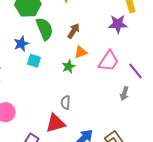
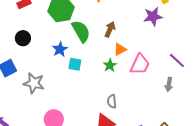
pink trapezoid: (109, 61) -> (140, 64), moved

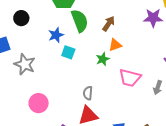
pink trapezoid: (140, 64) -> (130, 78), moved, turned 70
gray semicircle: (112, 101) -> (88, 93), moved

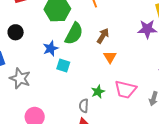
green semicircle: (80, 21) -> (74, 34), turned 50
orange triangle: (115, 45) -> (110, 57), turned -40
green star: (103, 59) -> (98, 92), moved

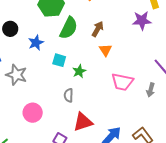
blue star: (51, 48) -> (36, 43), moved
green star: (98, 92) -> (79, 71), moved
gray semicircle: (84, 106) -> (69, 95), moved

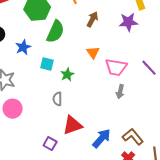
brown arrow: (98, 29) -> (92, 19), moved
pink trapezoid: (122, 82) -> (116, 67), moved
gray arrow: (151, 90) -> (120, 92), moved
pink circle: (33, 113) -> (13, 109), moved

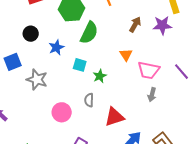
brown arrow: (92, 19) -> (135, 24), moved
pink circle: (13, 109) -> (62, 112), moved
red triangle: (72, 125) -> (114, 117), moved

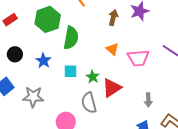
gray arrow: (152, 95) -> (148, 100), moved
gray semicircle: (89, 100) -> (89, 103), size x1.5
red triangle: (114, 117) -> (112, 88), moved

